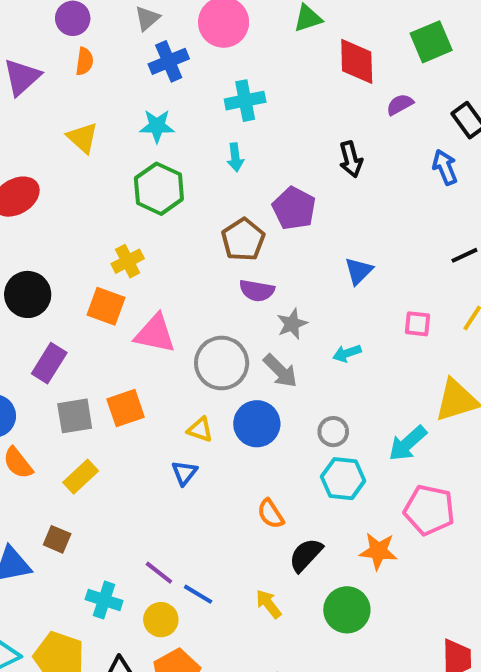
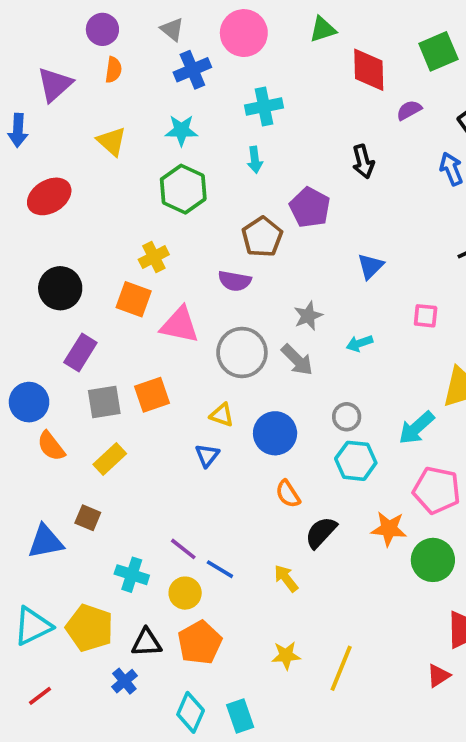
gray triangle: (147, 18) -> (172, 29), turned -40
purple semicircle: (257, 291) -> (235, 281), moved
blue circle: (257, 424) -> (275, 433), moved
green circle: (347, 610) -> (433, 560), moved

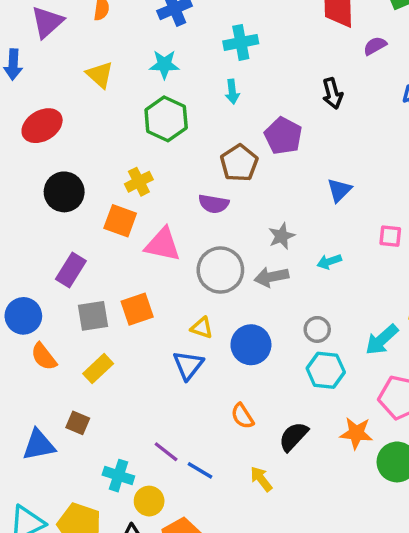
black circle: (60, 288) -> (64, 192), moved
gray arrow: (297, 360) -> (271, 277), turned 124
blue triangle: (207, 455) -> (188, 365), size x1.4
orange semicircle: (288, 494) -> (242, 416), moved
yellow circle: (185, 593) -> (149, 501), moved

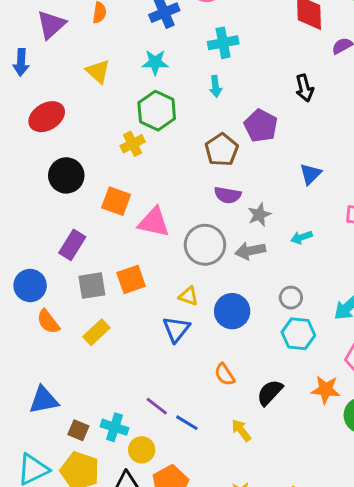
yellow cross: (139, 182) -> (133, 144), moved
purple semicircle: (214, 204) -> (228, 195), moved
brown square: (78, 423) -> (78, 430), moved

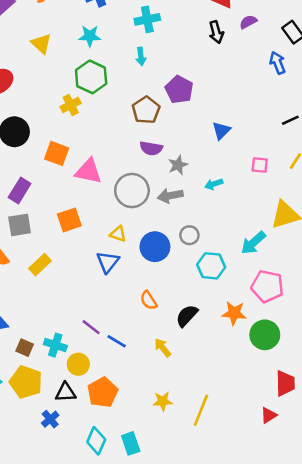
black arrow: (304, 88) -> (216, 32), moved
gray square: (92, 286) -> (20, 225), moved
gray circle: (291, 298) -> (189, 235), moved

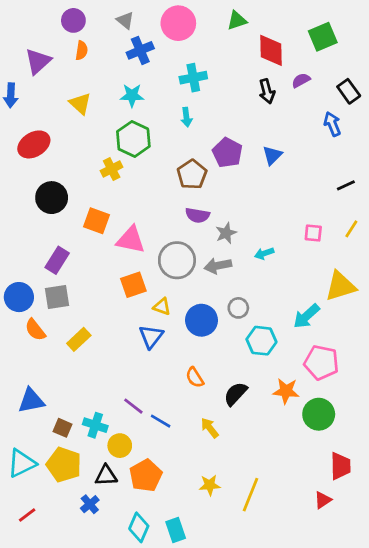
blue triangle: (221, 130) -> (272, 155), moved
orange square: (69, 220) -> (133, 285), moved

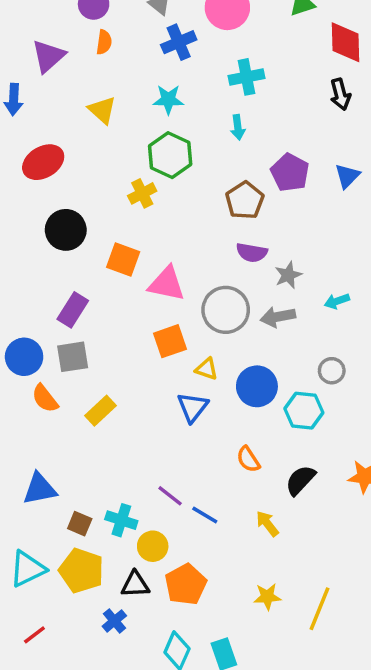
gray circle: (238, 308) -> (332, 371), moved
cyan hexagon: (261, 341) -> (304, 411), moved

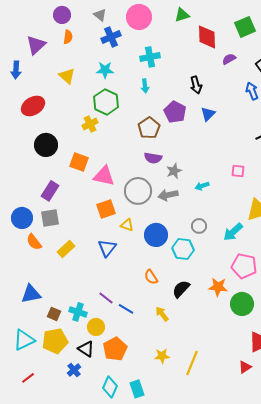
black arrow: (340, 94) -> (196, 85), moved
blue triangle: (193, 407) -> (107, 248), moved
yellow pentagon: (81, 571) -> (55, 341), turned -30
black triangle: (135, 584) -> (86, 349), turned 36

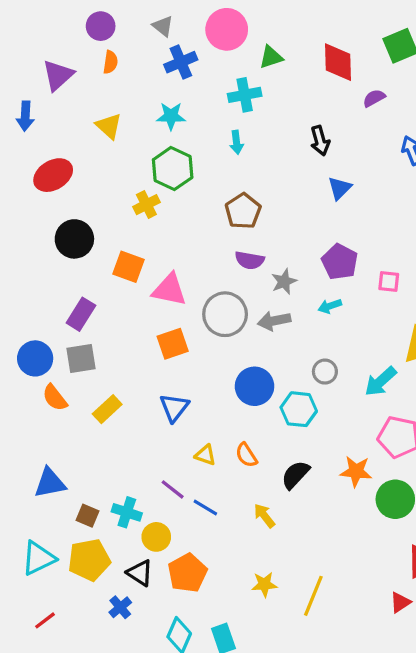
green triangle: (182, 15) -> (271, 57), moved
purple pentagon: (175, 112) -> (340, 262), moved
yellow triangle: (127, 225) -> (205, 455), moved

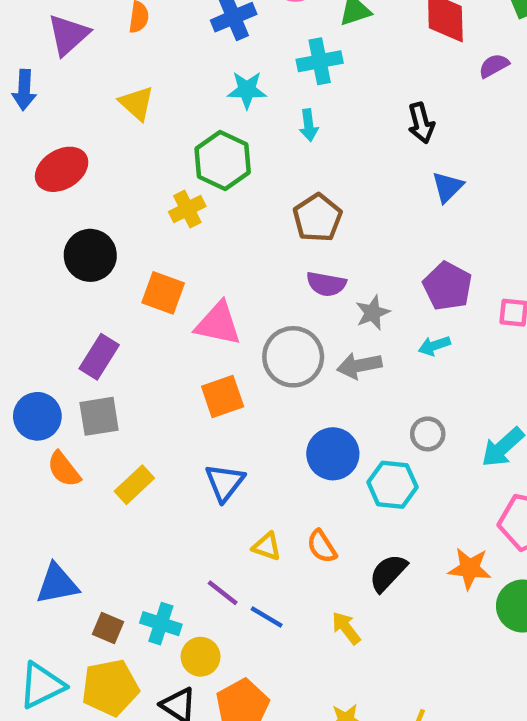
cyan star: (171, 116) -> (247, 90), moved

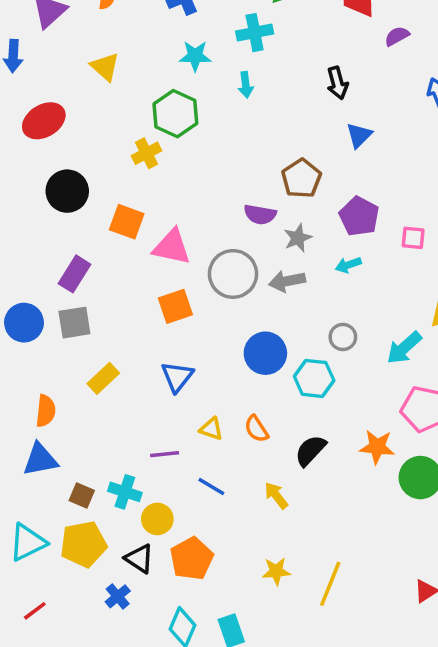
brown pentagon: (317, 218) -> (301, 178), moved
orange semicircle: (64, 469) -> (46, 411), moved, turned -136
purple line: (223, 593) -> (165, 454), moved, turned -44

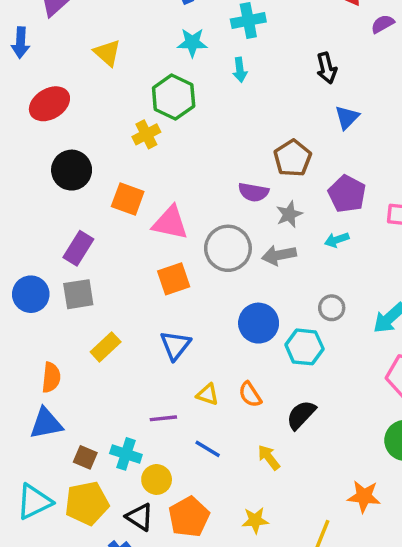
orange star: (377, 447) -> (364, 496), moved
yellow star: (276, 571) -> (255, 520), moved

